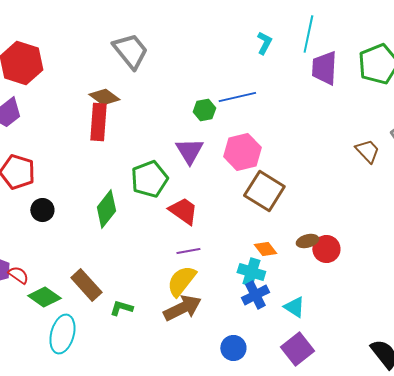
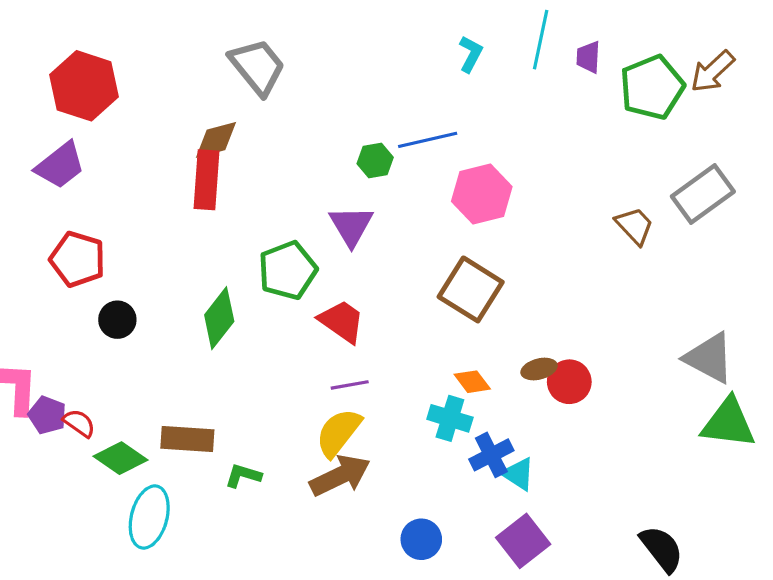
purple trapezoid: (324, 68) -> (588, 57), moved, size x0.6
brown diamond: (104, 97) -> (216, 140), turned -52
pink hexagon: (242, 152) -> (482, 194), moved
brown rectangle: (86, 285) -> (187, 439), turned -44
blue cross: (255, 295) -> (491, 455), moved

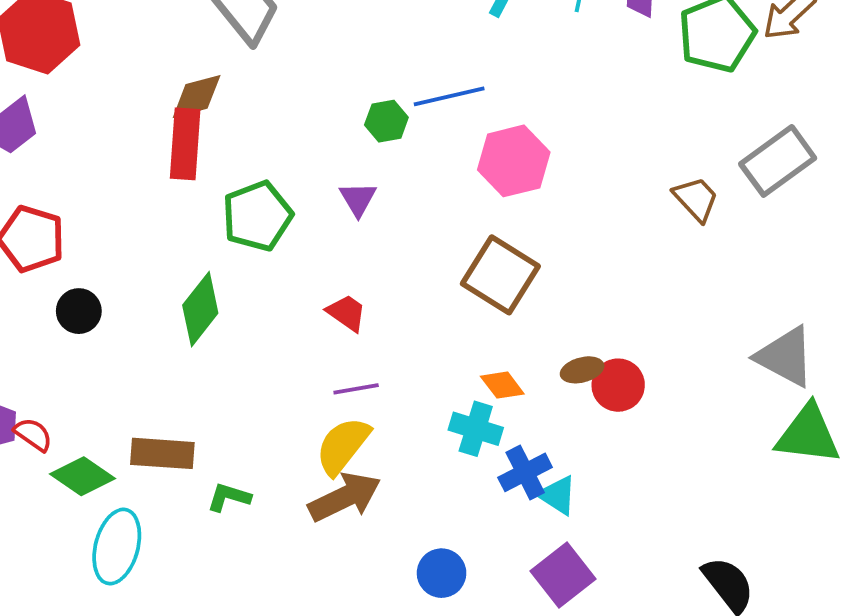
purple triangle: (351, 226) -> (358, 199), size x0.7
green pentagon: (288, 270) -> (257, 216), moved
red trapezoid: (342, 321) -> (347, 313), size x0.7

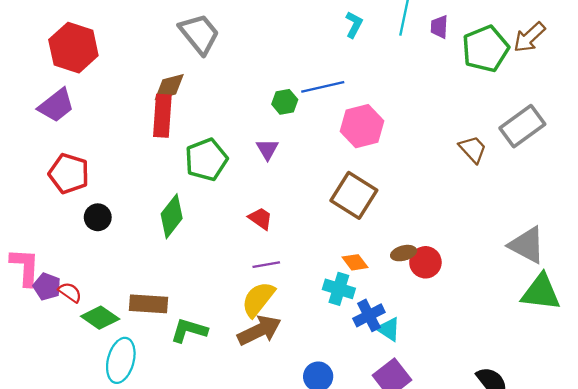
green L-shape: (229, 497) -> (189, 330), size x1.4

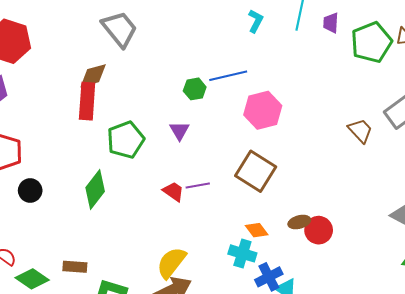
purple line: (266, 265) -> (198, 185), moved
brown rectangle: (149, 304) -> (75, 267), size x0.7

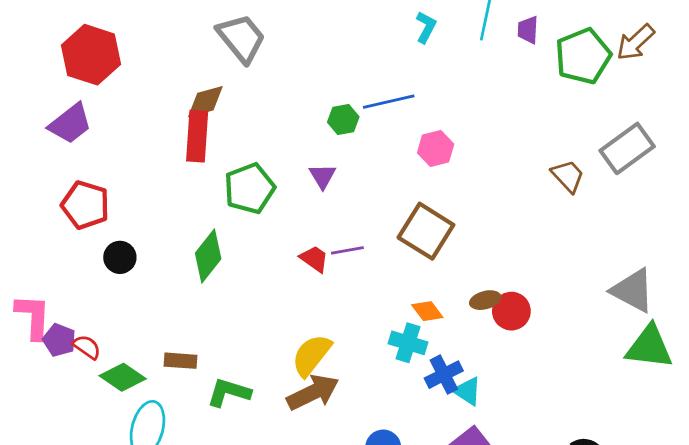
pink hexagon: (263, 110) -> (436, 148), size x0.7

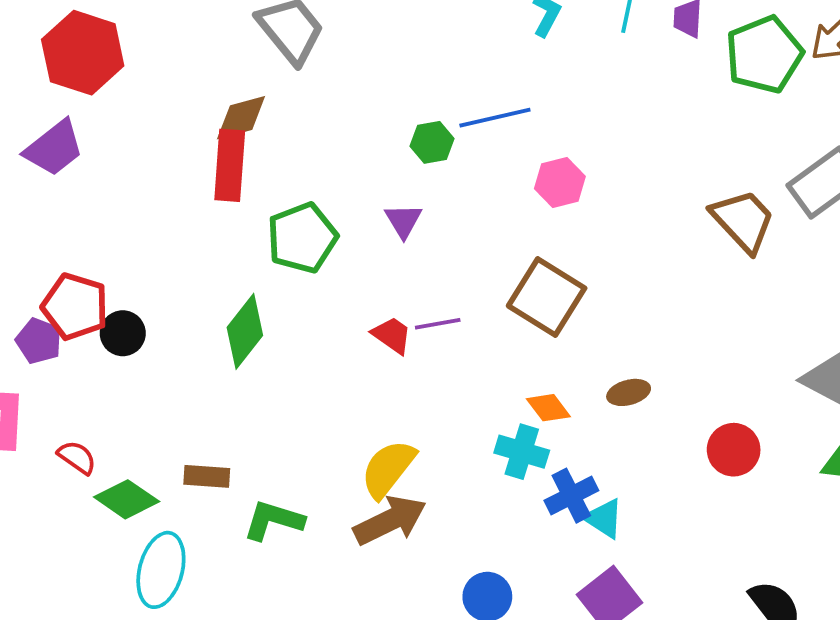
brown trapezoid: (568, 176) -> (743, 221), size x1.4
red pentagon: (85, 205) -> (75, 307), moved
red circle: (511, 311) -> (734, 450), moved
purple pentagon: (59, 340) -> (39, 341), moved

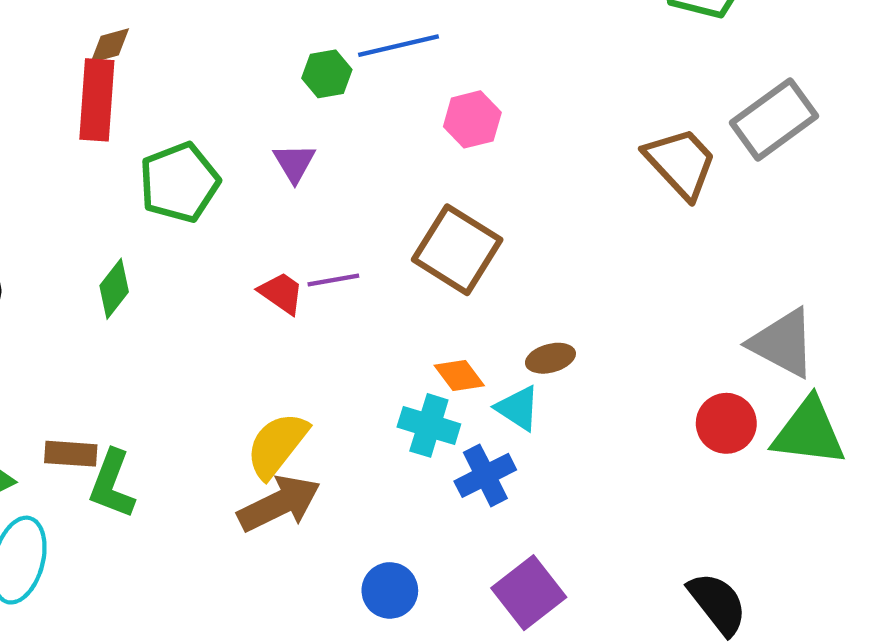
brown diamond: (241, 118) -> (110, 46), size x0.7
green diamond: (245, 331) -> (114, 289), size x0.7
red circle: (734, 450) -> (726, 423), moved
cyan triangle: (604, 518) -> (518, 408), moved
green L-shape: (274, 520) -> (112, 484), moved, turned -86

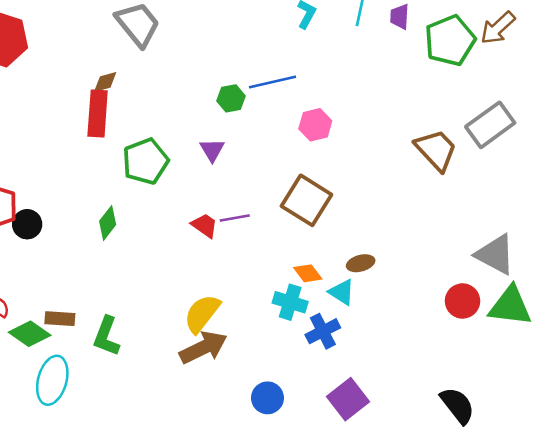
brown rectangle: (71, 454) -> (60, 319), moved

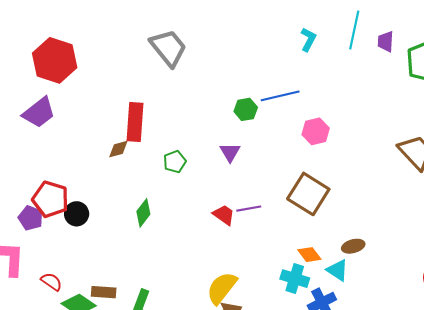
brown diamond: (105, 82) -> (118, 149), moved
green pentagon: (145, 161) -> (175, 162), size x0.6

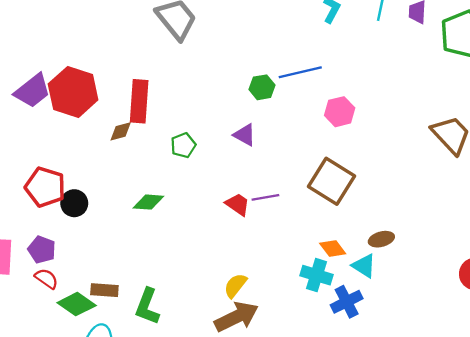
red hexagon: (55, 60) -> (73, 92), moved
purple triangle: (230, 152) -> (245, 135), turned -30
green diamond: (143, 213) -> (148, 202), turned 56
purple pentagon: (31, 218) -> (42, 250), moved
yellow semicircle: (222, 288) -> (235, 286), size x0.7

